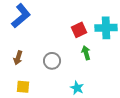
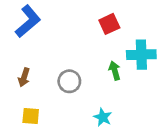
cyan cross: (106, 28) -> (141, 55), moved
red square: (79, 30) -> (109, 24), moved

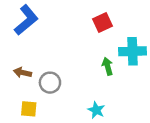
brown arrow: (24, 77) -> (22, 73), turned 84
gray circle: (69, 81) -> (50, 83), moved

